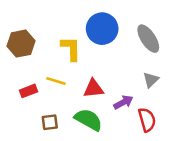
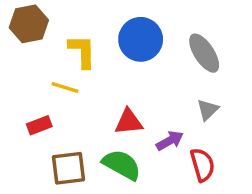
brown hexagon: (21, 44) -> (29, 24), moved
yellow L-shape: (71, 49) -> (82, 51), moved
yellow line: (56, 81) -> (65, 87), moved
brown square: (50, 122) -> (68, 168), size x1.5

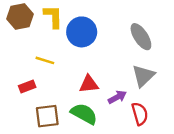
blue circle: (141, 39) -> (82, 32), moved
yellow L-shape: (82, 51) -> (53, 17), moved
gray triangle: (208, 110) -> (143, 76), size x1.5

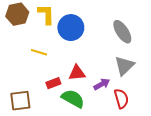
red rectangle: (27, 86) -> (53, 83), moved
brown square: (47, 116) -> (20, 101), moved

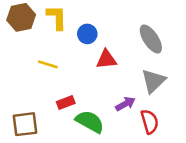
blue circle: (71, 28) -> (87, 34), size x0.6
red triangle: (77, 73) -> (106, 59), moved

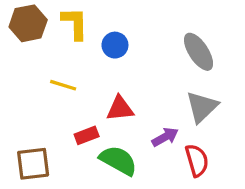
red triangle: (106, 59) -> (120, 109), moved

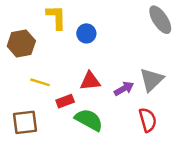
brown hexagon: (28, 23) -> (21, 43), moved
gray ellipse: (199, 52) -> (160, 20), moved
yellow line: (63, 85) -> (40, 82), moved
purple arrow: (165, 137) -> (124, 89), moved

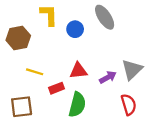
gray ellipse: (160, 20) -> (105, 17), moved
green semicircle: (89, 120) -> (77, 105), turned 75

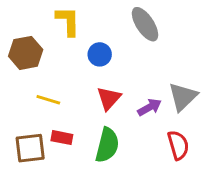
blue circle: (75, 29) -> (100, 54), moved
red triangle: (78, 71) -> (109, 98), turned -42
red rectangle: (57, 88) -> (62, 138), moved, turned 32

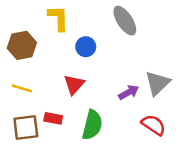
red triangle: (109, 98) -> (74, 84), moved
yellow line: (48, 100) -> (22, 88), moved
red semicircle: (178, 145) -> (153, 125), turned -40

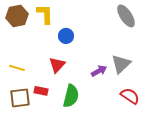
gray ellipse: (125, 21) -> (126, 16), moved
brown hexagon: (22, 45) -> (17, 16), moved
red semicircle: (153, 125) -> (130, 96), moved

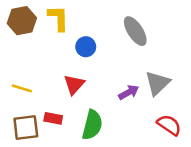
gray ellipse: (126, 16) -> (135, 31), moved

